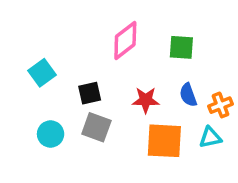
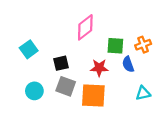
green square: (181, 47) -> (115, 46), moved
orange cross: (221, 105) -> (143, 45), moved
orange square: (164, 141) -> (93, 96), moved

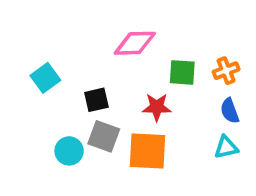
pink diamond: (85, 27) -> (135, 43), turned 36
blue semicircle: (128, 64) -> (230, 111), moved
cyan circle: (34, 91) -> (69, 151), moved

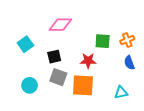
pink diamond: (135, 43) -> (60, 25), moved
cyan triangle: (226, 147) -> (121, 93), moved
cyan circle: (69, 151) -> (30, 85), moved

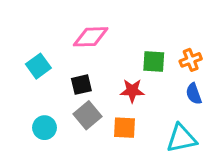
gray square: (58, 77) -> (88, 115), turned 30
orange square: (83, 85) -> (124, 128), size x0.7
cyan triangle: (121, 93) -> (181, 138), size x1.5

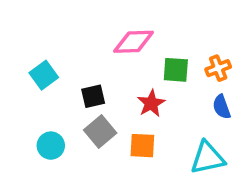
pink diamond: (91, 37) -> (134, 42), moved
red star: (132, 91) -> (151, 103), turned -30

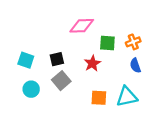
cyan square: (44, 75) -> (26, 60), moved, turned -35
orange square: (142, 146) -> (99, 98), moved

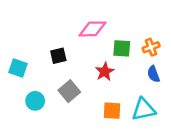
black square: (57, 59) -> (58, 56), moved
cyan square: (26, 60) -> (18, 68), moved

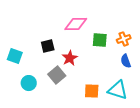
red star: (105, 72) -> (70, 58), moved
cyan triangle: (144, 109) -> (118, 90), turned 30

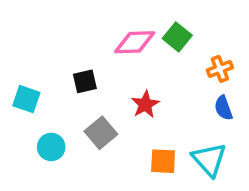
green square: (100, 40) -> (177, 37), moved, turned 35
red star: (70, 58) -> (145, 104), moved
cyan triangle: (118, 90) -> (209, 159), turned 30

